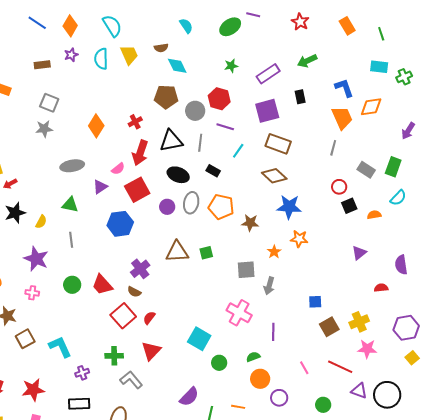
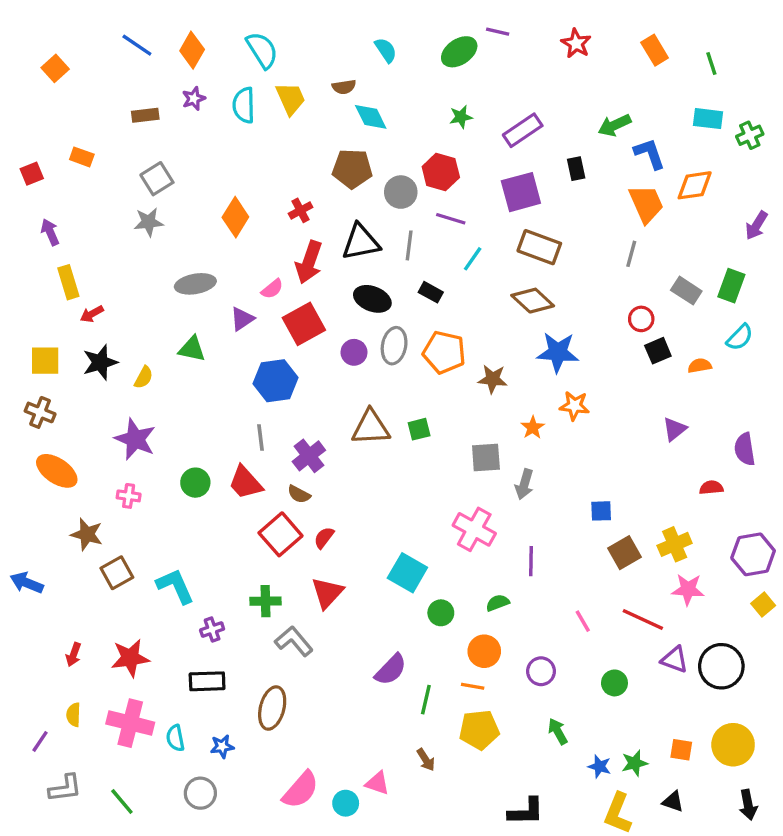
green arrow: (307, 61) -> (614, 125), moved
gray square: (49, 103) -> (157, 179), turned 36
gray line: (71, 240) -> (260, 437), moved
orange circle: (260, 379) -> (484, 651), moved

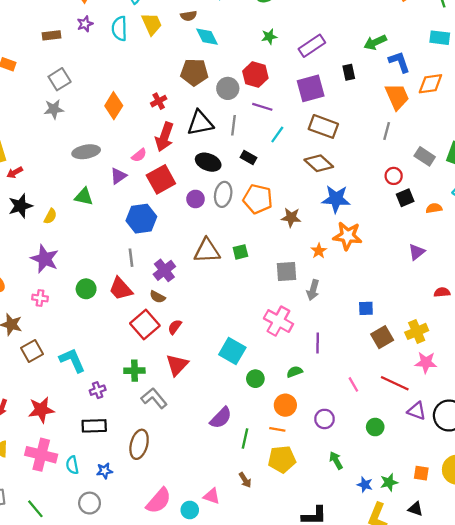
orange star: (574, 406) -> (348, 236), size x1.4

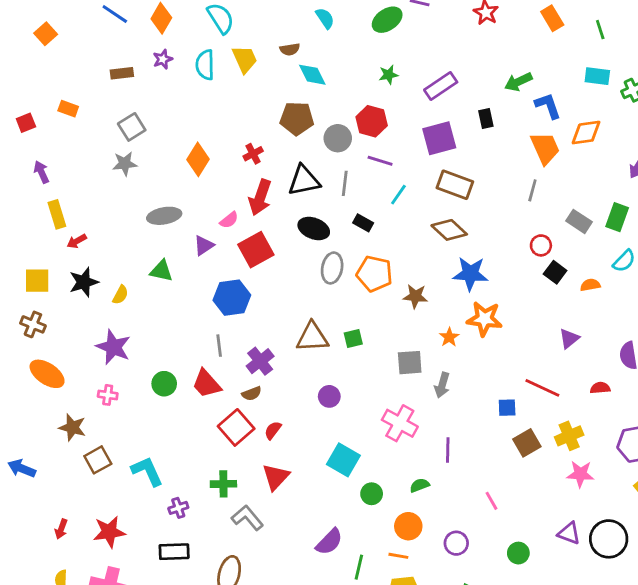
black square: (405, 198) -> (555, 272), turned -30
purple circle: (196, 199) -> (329, 396), moved
brown semicircle: (157, 297) -> (252, 394), turned -49
red line: (395, 383) -> (542, 388), moved

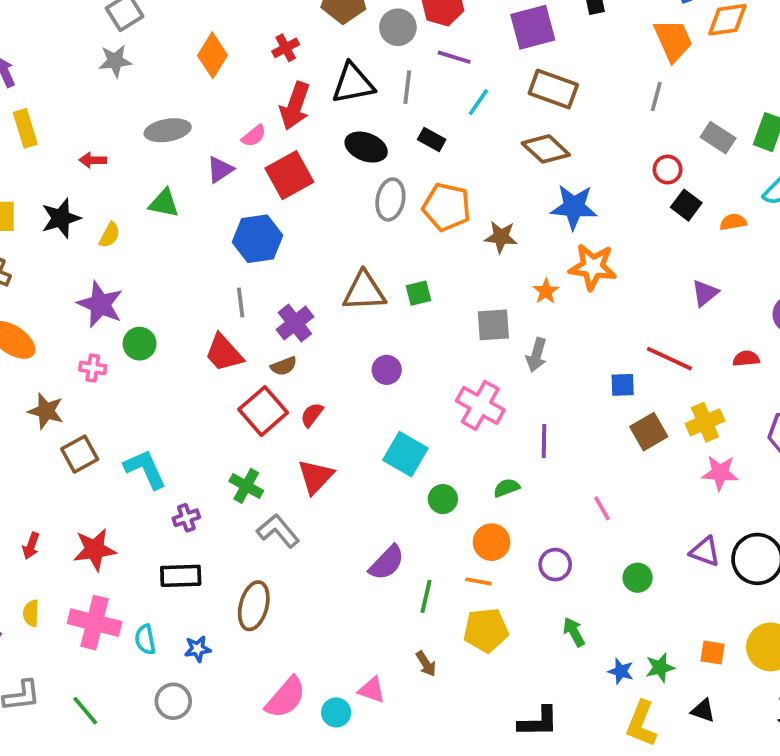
red arrow: (77, 241) -> (93, 160), moved, turned 30
green circle: (164, 384) -> (140, 344), moved
green cross: (223, 484) -> (246, 486), turned 30

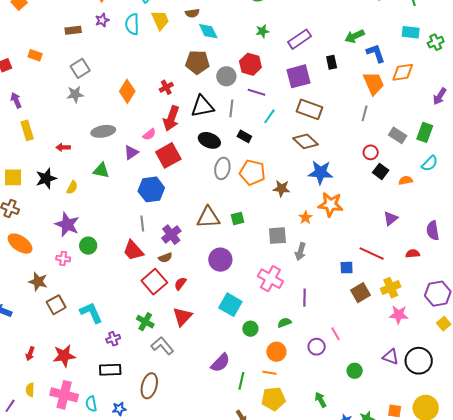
purple circle: (387, 370) -> (220, 260), size x1.5
purple circle: (555, 565) -> (317, 347), moved

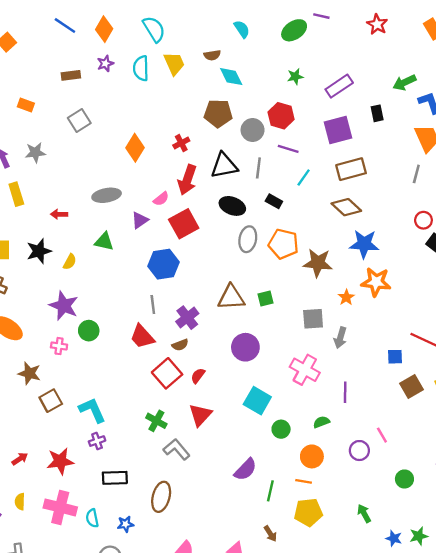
gray star: (75, 94) -> (35, 153), moved
brown rectangle: (310, 109) -> (351, 169), turned -35
brown star: (281, 188) -> (318, 263), size x1.4
purple cross: (113, 339) -> (97, 441), moved
red arrow: (30, 354) -> (20, 459), turned -144

